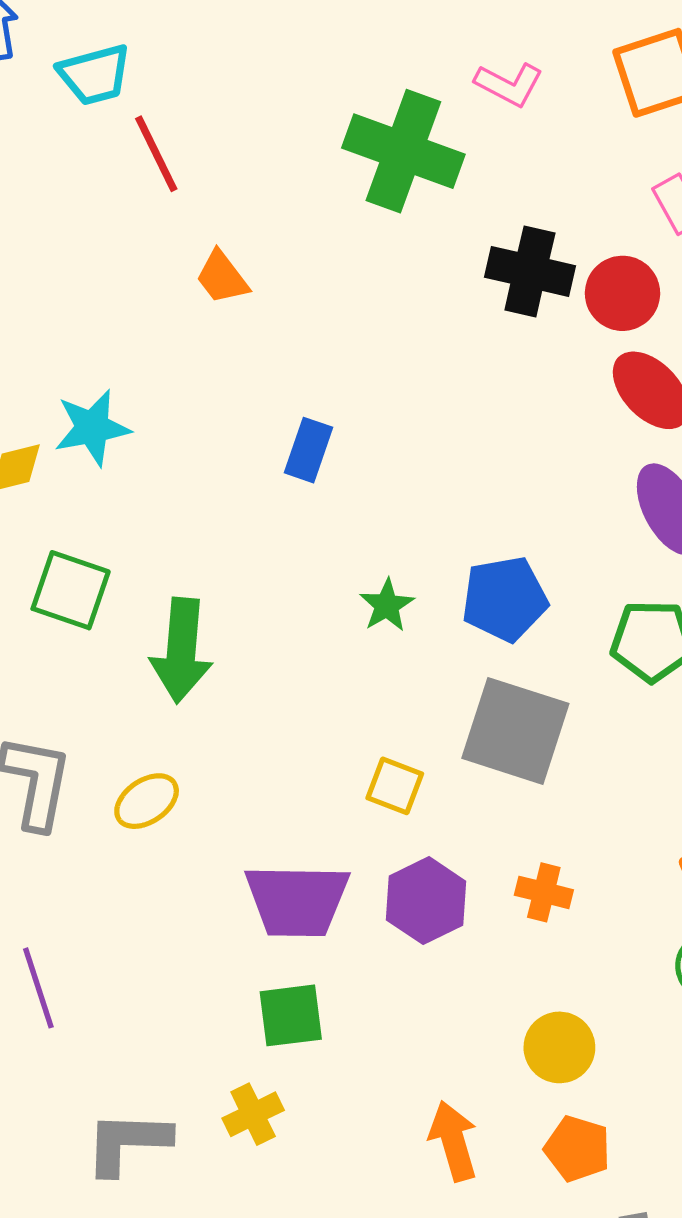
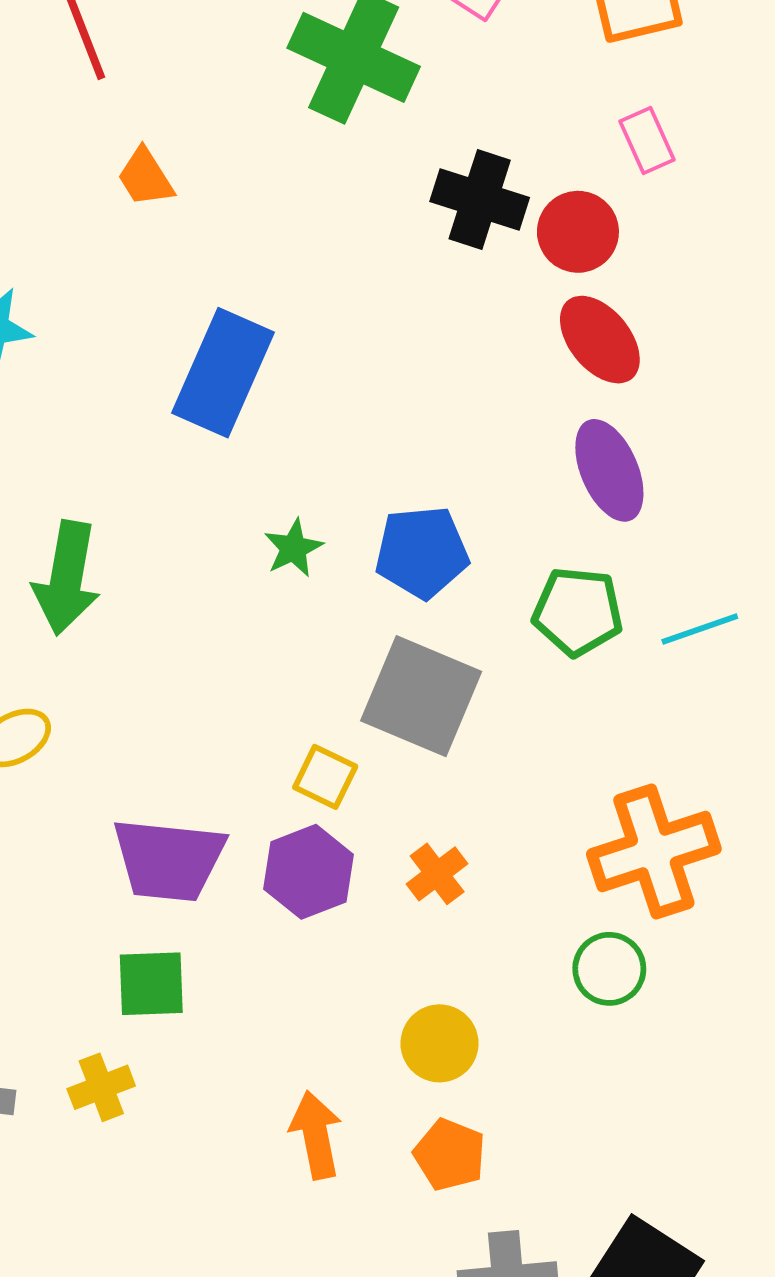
blue rectangle: (308, 450) -> (223, 373), size x1.8
yellow square: (395, 786) -> (325, 777), moved
orange cross: (544, 892) -> (437, 874), turned 34

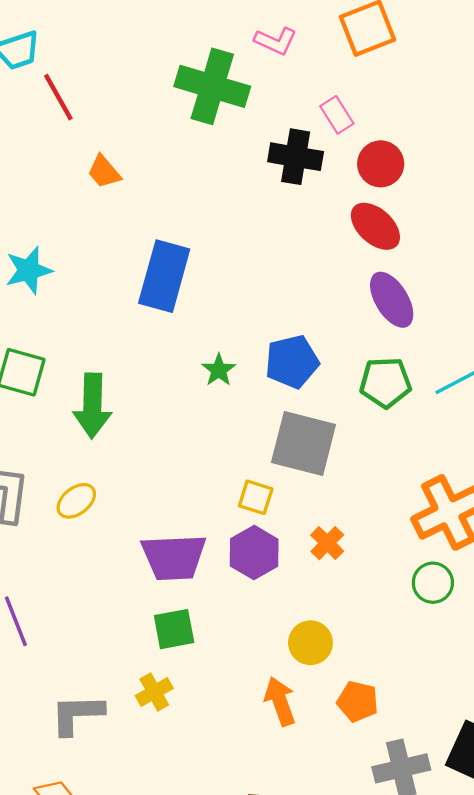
pink rectangle: (647, 140) -> (337, 115), moved
red circle: (578, 232) -> (381, 164), moved
yellow circle: (439, 1043) -> (310, 643), moved

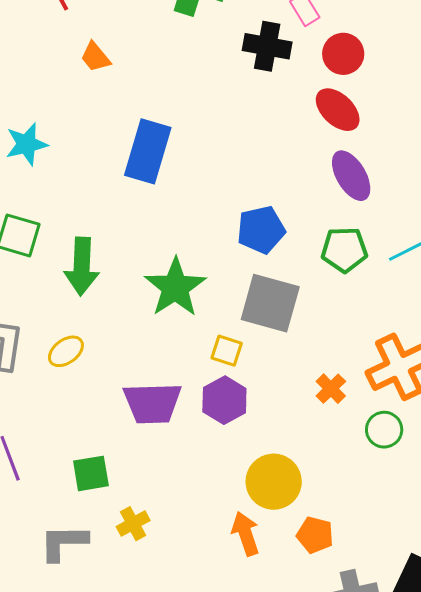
green star: (219, 370) -> (175, 287), moved, size x2.0
orange cross: (327, 543) -> (331, 389), moved
green square: (174, 629) -> (91, 473), moved
yellow circle: (310, 643) -> (274, 482), size x1.4

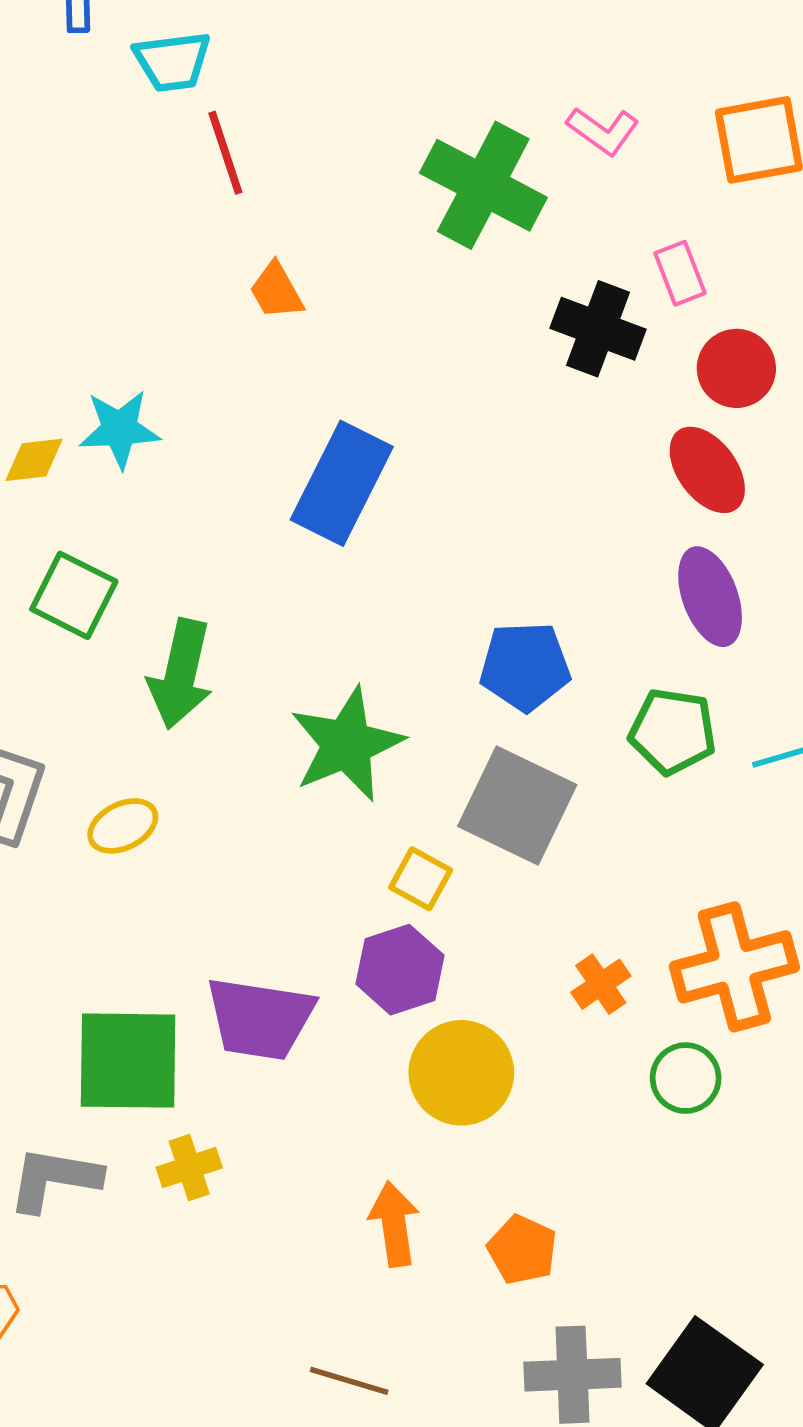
purple trapezoid: (152, 403) -> (260, 1019), moved
green square: (91, 473) -> (128, 1061), size x1.6
yellow circle: (274, 482) -> (461, 1073), moved

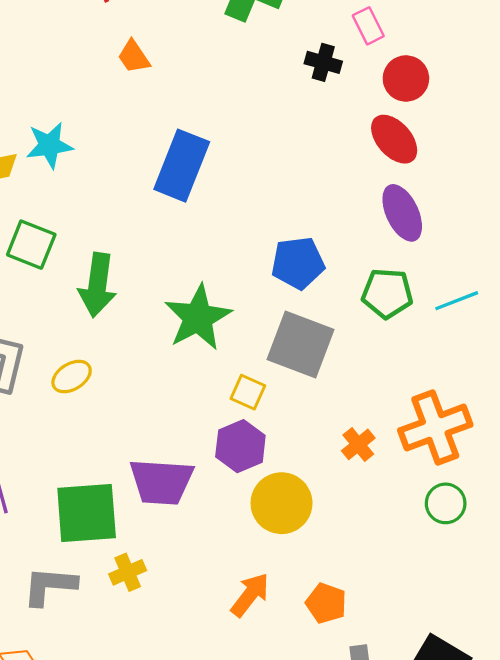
black cross: (598, 329) -> (323, 62), size x0.7
green circle: (686, 1078) -> (446, 503), moved
orange arrow: (394, 1224) -> (250, 595), turned 51

